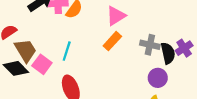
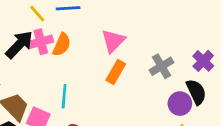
gray cross: (150, 45) -> (161, 66), turned -30
black semicircle: (168, 53) -> (196, 92), moved

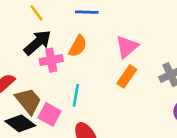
yellow line: (37, 14) -> (36, 13), moved
pink cross: (41, 42) -> (51, 60), moved

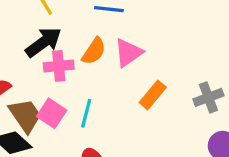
pink triangle: (127, 47) -> (128, 53), moved
pink square: (50, 114) -> (52, 113), moved

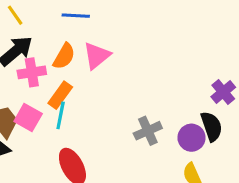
orange rectangle: (153, 95) -> (60, 95), moved
gray cross: (208, 97) -> (148, 131), moved

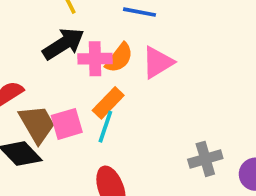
pink cross: (32, 72) -> (95, 59), moved
pink square: (28, 118) -> (67, 124), turned 36

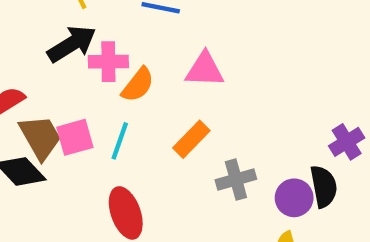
orange semicircle: (119, 58) -> (138, 85), moved
pink triangle: (158, 62) -> (205, 70), moved, turned 33
orange rectangle: (108, 103) -> (191, 139), moved

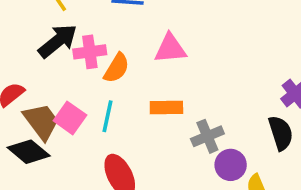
pink square: (75, 137) -> (70, 118), turned -32
orange rectangle: (191, 139) -> (166, 108), turned 52
purple circle: (294, 198) -> (231, 165), moved

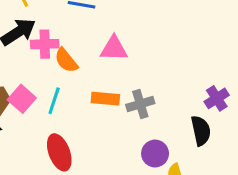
orange semicircle: (117, 68) -> (66, 60), turned 104
gray cross: (207, 136) -> (140, 104), moved

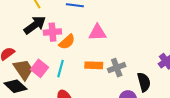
orange semicircle: (66, 60) -> (67, 42), turned -90
black semicircle: (201, 131) -> (144, 82), moved

